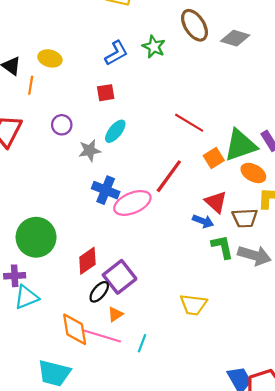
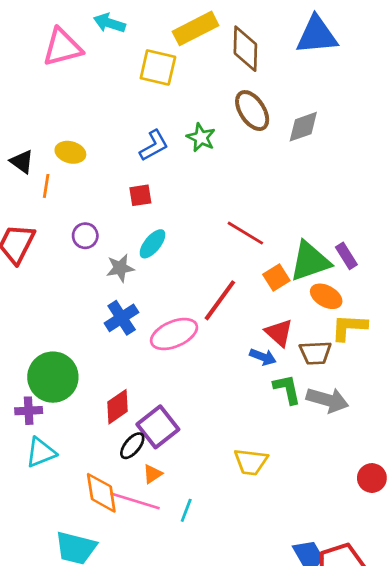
gray diamond: (235, 38) -> (303, 127), turned -36
blue cross: (106, 190) -> (122, 318), moved, turned 35
purple cross: (15, 276) -> (29, 411), moved

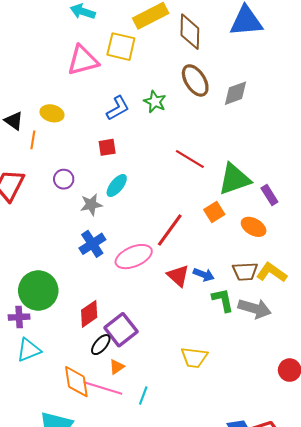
pink triangle: (62, 47) -> (83, 60), moved
red line: (245, 233) -> (190, 159), moved
green triangle: (310, 261) -> (234, 179), moved
yellow L-shape: (349, 327) -> (272, 272), moved, turned 32
red triangle: (279, 333) -> (178, 276), moved

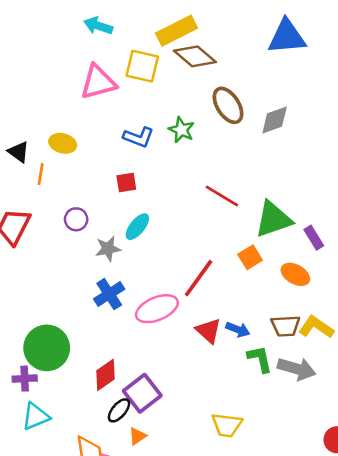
brown diamond: (190, 32) -> (195, 56), moved, turned -51
blue L-shape: (118, 108) -> (139, 137), turned 50

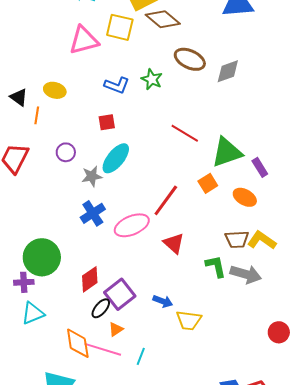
brown ellipse: (228, 105) -> (190, 59), turned -32
cyan ellipse: (137, 227) -> (116, 158), size x1.4
blue arrow: (238, 330) -> (163, 301), moved

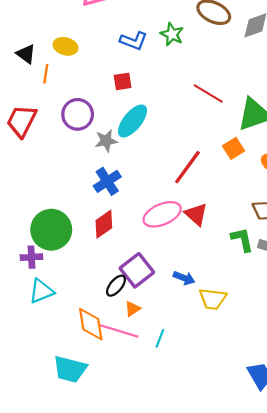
purple circle: (66, 152) -> (78, 114), size x1.5
pink ellipse: (132, 225) -> (162, 214), moved
red diamond: (90, 279) -> (104, 224), moved

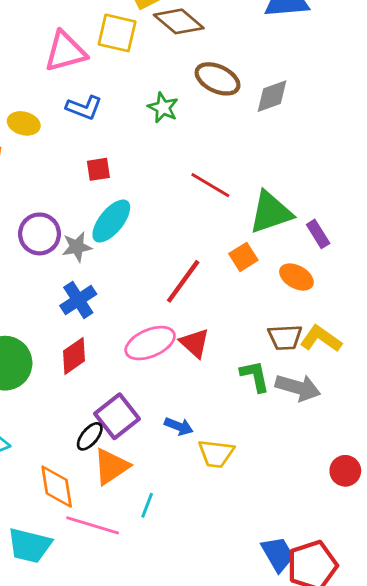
blue L-shape: (134, 41) -> (84, 108), moved
purple circle: (78, 114) -> (40, 234), moved
orange triangle: (132, 309) -> (111, 467), size x1.8
pink line: (118, 331) -> (93, 525), moved

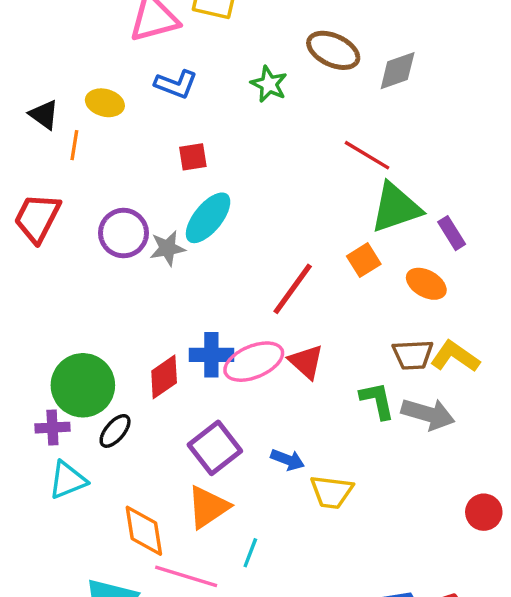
red line: (210, 185) -> (367, 155), moved
blue cross: (78, 300) -> (211, 355), moved, turned 33
black ellipse: (90, 436) -> (115, 431), moved

